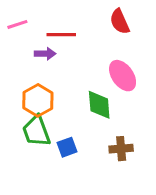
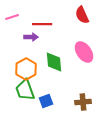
green diamond: (99, 105) -> (54, 62), moved

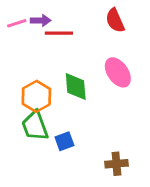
purple arrow: (31, 37) -> (41, 20), moved
brown cross: (83, 102) -> (116, 164), moved

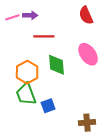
red line: (59, 33) -> (44, 36), moved

